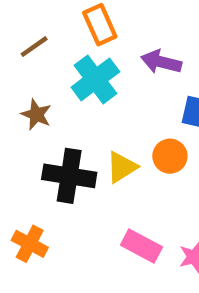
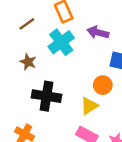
yellow triangle: (122, 167) -> (89, 106), moved

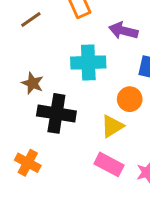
cyan cross: (61, 42) -> (88, 63), moved, turned 35
brown star: (28, 62) -> (33, 83), moved

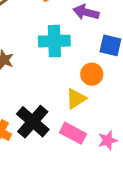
black cross: (56, 113) -> (33, 122), moved, turned 32

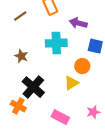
black cross: (33, 122) -> (33, 87), moved
pink rectangle: (73, 133) -> (60, 117), moved

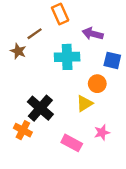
brown line: (20, 16) -> (35, 34), moved
brown star: (21, 56) -> (18, 51), moved
pink star: (93, 112) -> (102, 132), moved

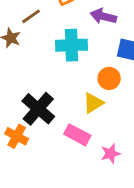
pink star: (102, 132) -> (111, 154), moved
pink rectangle: (72, 143) -> (77, 135), moved

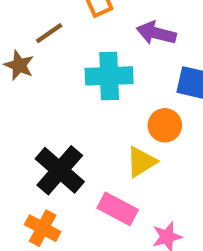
orange cross: (17, 136) -> (43, 228), moved

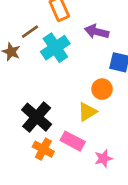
cyan cross: (109, 76) -> (55, 48), moved, turned -32
orange cross: (43, 228) -> (43, 149), moved

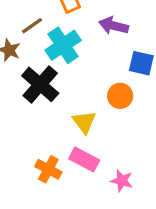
yellow triangle: (87, 112) -> (84, 122), moved, turned -35
black cross: (37, 117) -> (40, 84), moved
pink star: (103, 158) -> (122, 181), turned 30

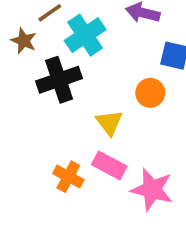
black cross: (40, 84) -> (59, 80), turned 30
pink star: (122, 181) -> (152, 190), size x1.6

